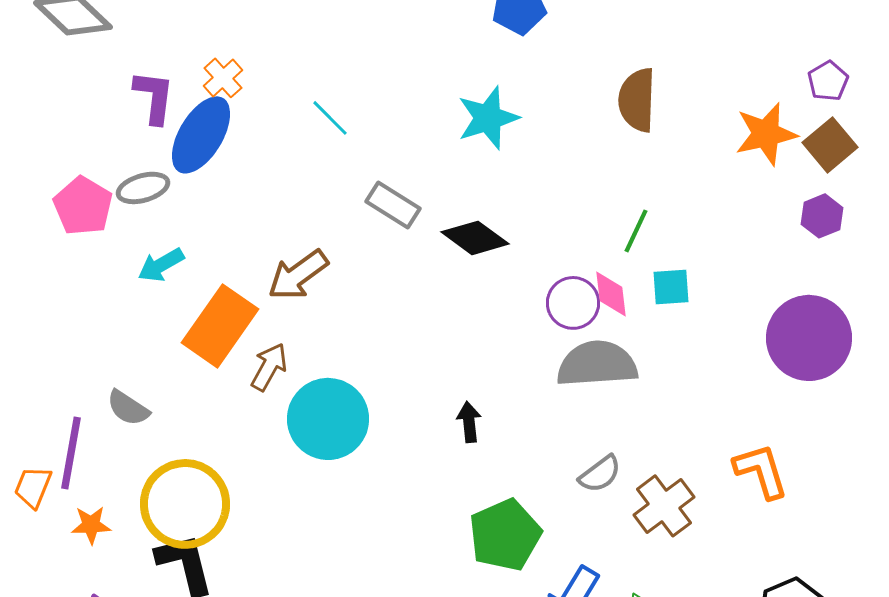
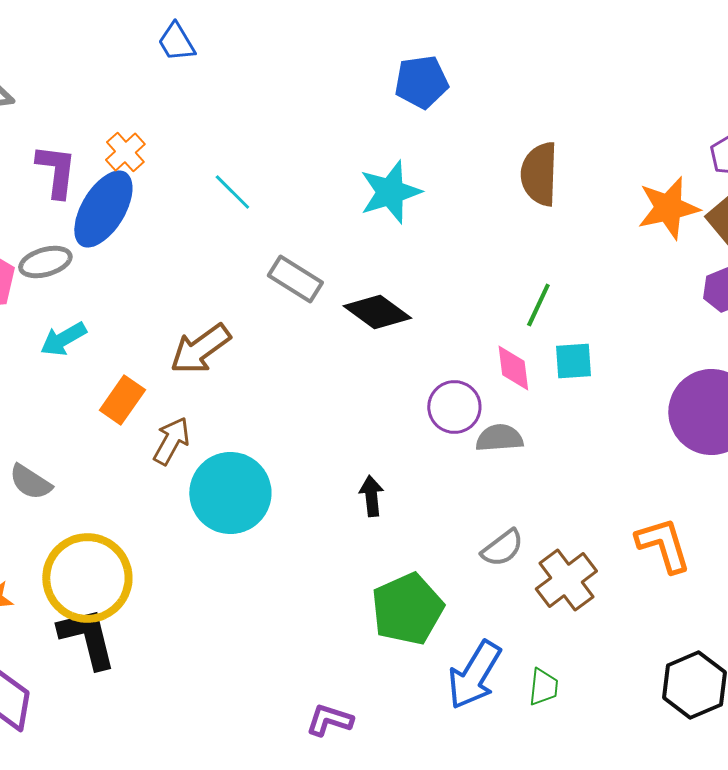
purple circle: (573, 303) -> (454, 407), moved
orange rectangle: (220, 326) -> (122, 400), size x0.6
gray semicircle: (597, 364) -> (499, 438), size x0.6

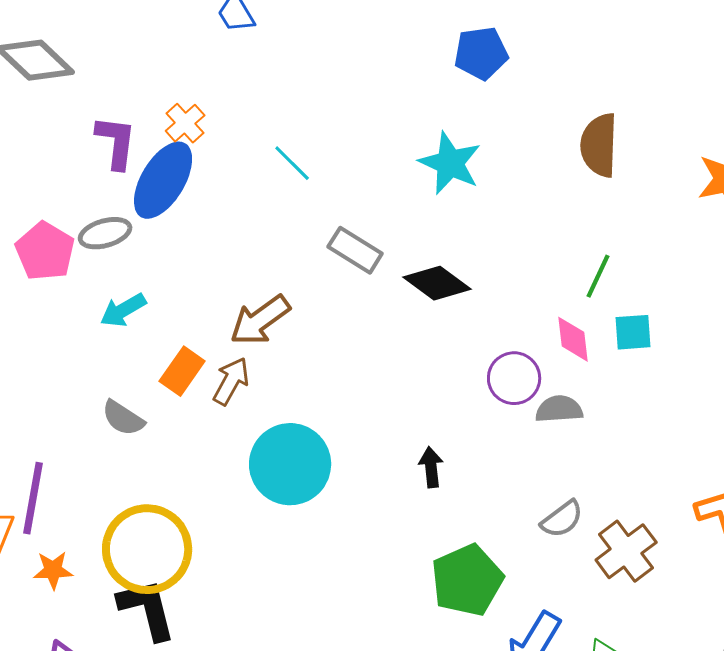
cyan star: (390, 192) -> (450, 163), turned -30
brown arrow: (171, 441) -> (231, 381), moved
gray semicircle: (30, 482) -> (123, 418), moved

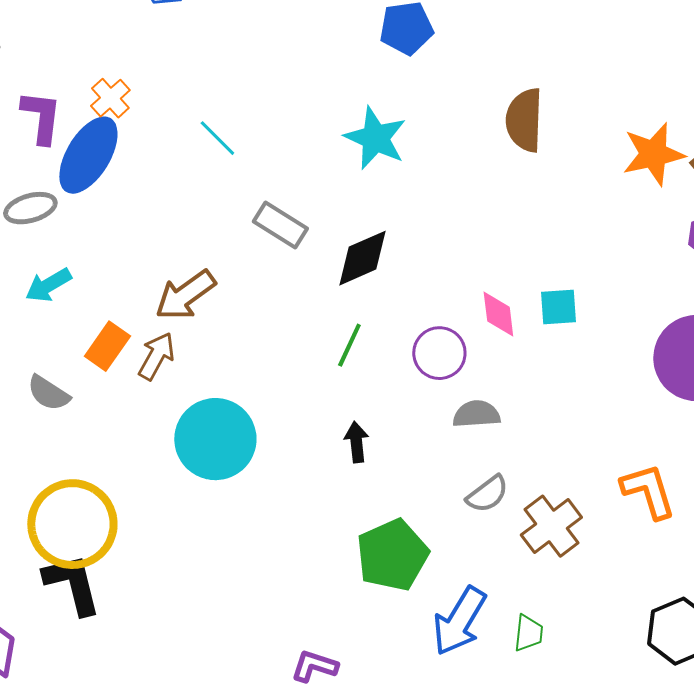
green line: (598, 276) -> (349, 345), moved
black diamond: (437, 283) -> (362, 258), turned -60
gray semicircle: (559, 409) -> (476, 414), moved

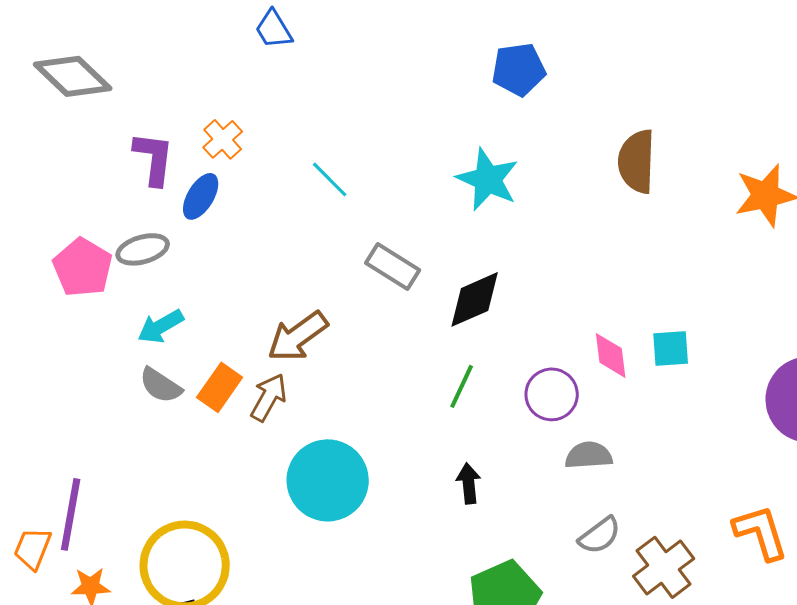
blue ellipse: (88, 155) -> (201, 196), size x0.6
gray semicircle: (48, 393) -> (161, 385), moved

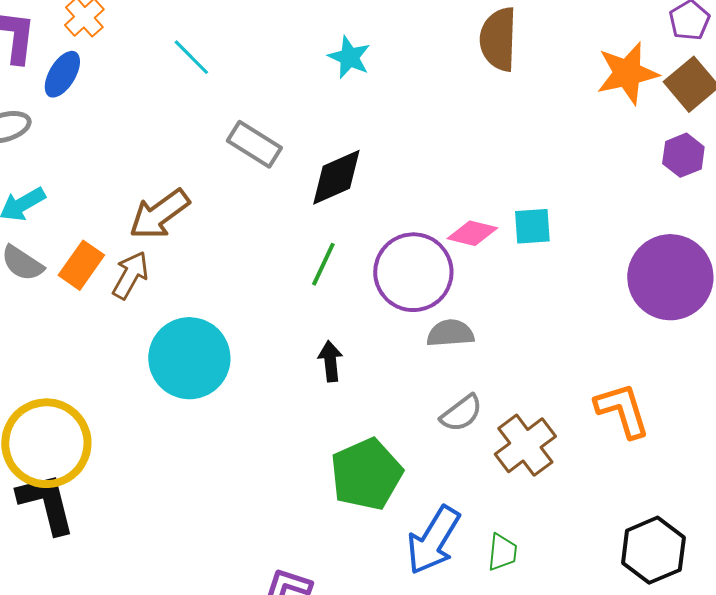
cyan star: (488, 179) -> (349, 57), size x0.7
pink diamond: (611, 355) -> (472, 233), turned -69
purple circle: (552, 394) -> (413, 272), size x1.5

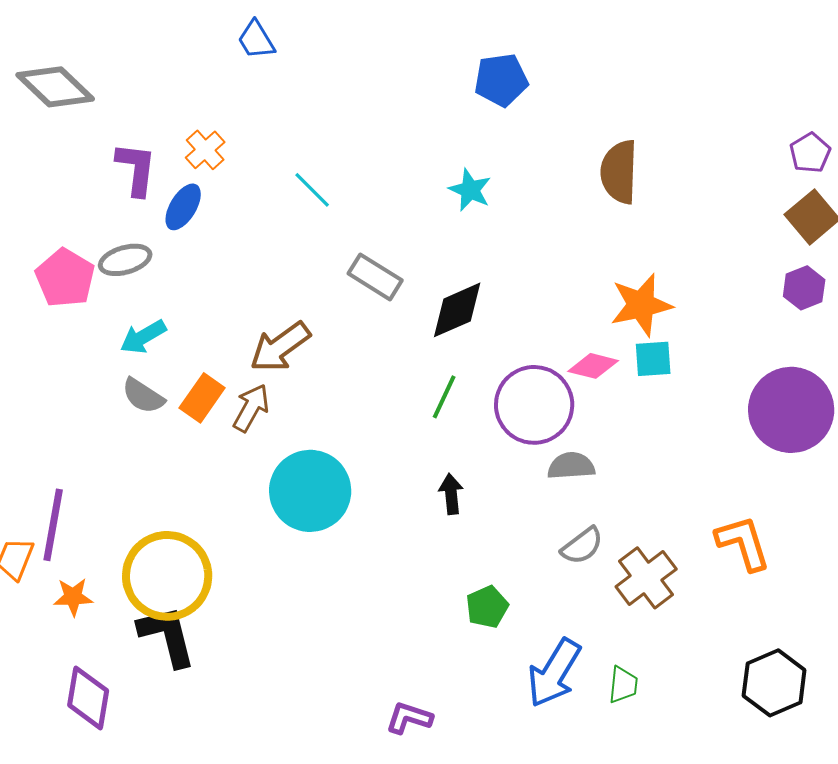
orange star: (627, 73) -> (641, 305), moved
green pentagon: (366, 474) -> (487, 607), size x0.6

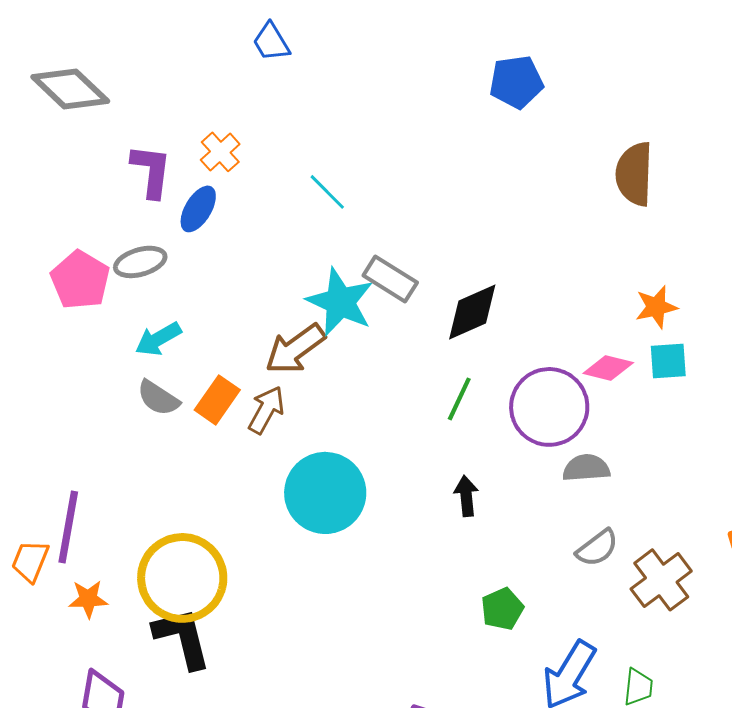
cyan star: (470, 190) -> (340, 302), moved, size x1.6
orange star: (641, 305) -> (656, 307), size x0.7

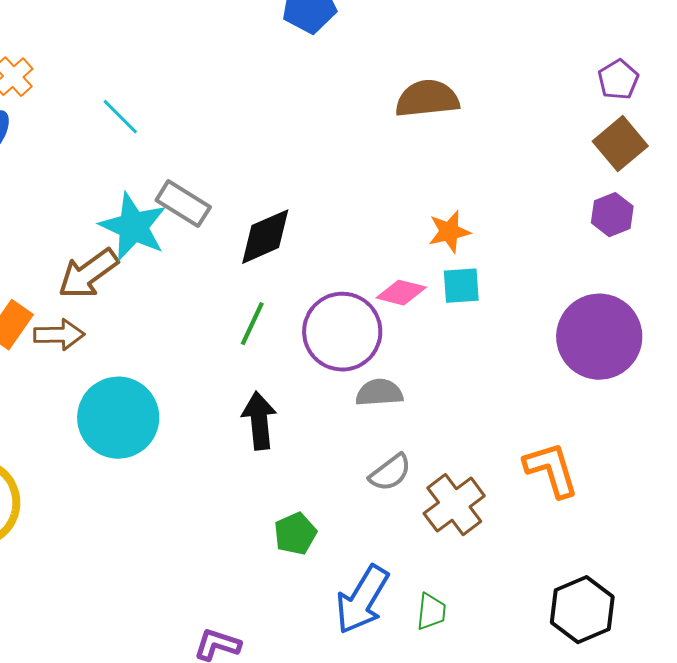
brown semicircle: (634, 174) -> (427, 99), turned 82
brown arrow: (266, 410) -> (59, 335), turned 60
black arrow: (466, 496) -> (259, 421), size x1.4

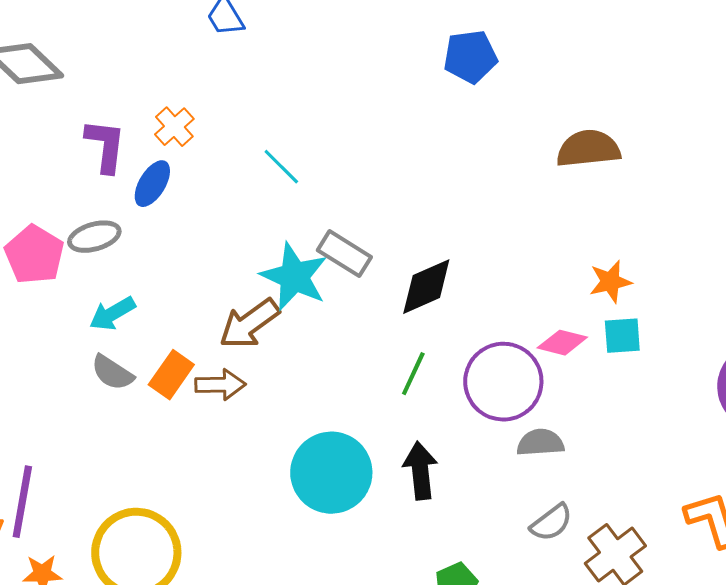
cyan circle: (118, 418) -> (331, 473), moved

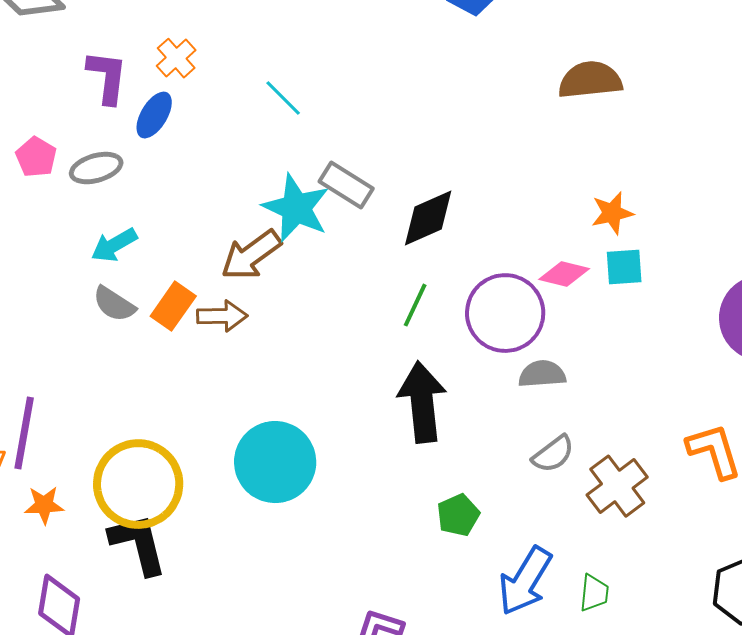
pink pentagon: (34, 255) -> (36, 157), moved, size x0.7
black arrow: (420, 471) -> (422, 402), size x1.4
cyan circle: (331, 473) -> (275, 462), moved

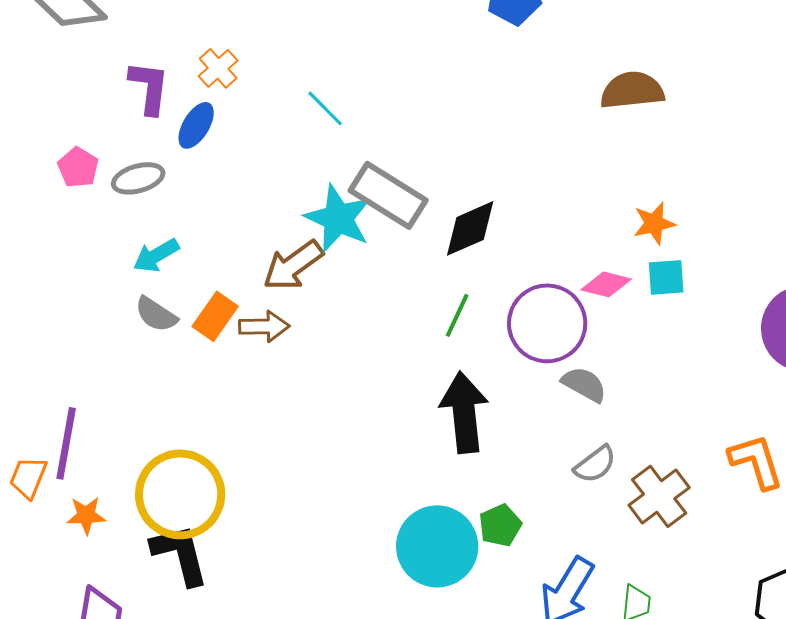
gray rectangle: (346, 185) -> (388, 195), size x1.4
gray semicircle: (542, 374) -> (584, 384), turned 33
cyan circle: (275, 462) -> (437, 546), moved

